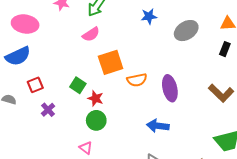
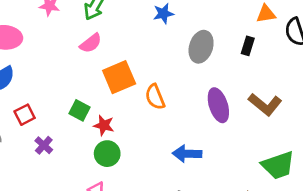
gray ellipse: (186, 31) -> (201, 47), moved, turned -35
black rectangle: (225, 49) -> (248, 46), moved
orange semicircle: (137, 80) -> (155, 97), turned 84
purple ellipse: (170, 88) -> (218, 105), moved

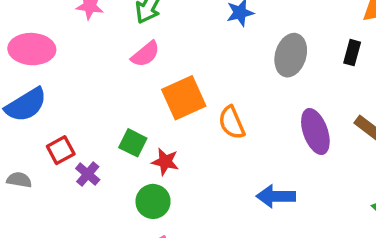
purple cross: (44, 145) -> (88, 174), moved
green circle: (107, 154) -> (153, 201), moved

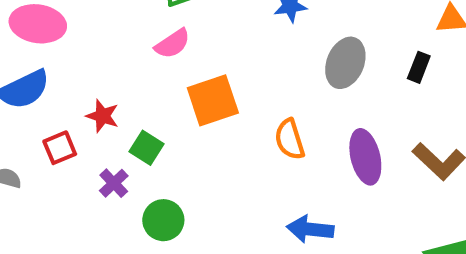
orange semicircle: (232, 123) -> (290, 139), moved
red star: (165, 162) -> (103, 116), moved
purple cross: (88, 174) -> (114, 183), moved

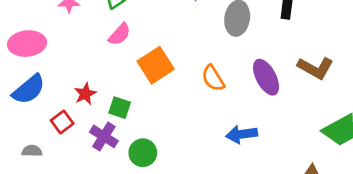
red star: (103, 116) -> (85, 94), turned -30
purple cross: (114, 183) -> (104, 136), size x1.4

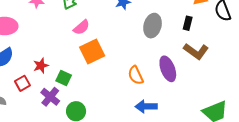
pink semicircle: (119, 34) -> (81, 27), moved
brown L-shape: (315, 68) -> (196, 51), moved
orange semicircle: (213, 78) -> (136, 75), moved

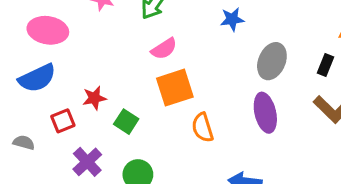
purple ellipse: (168, 69) -> (265, 113), moved
orange semicircle: (136, 75) -> (203, 128), moved
purple cross: (50, 97) -> (87, 162), moved

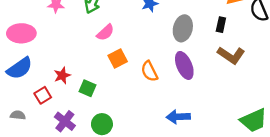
orange square: (175, 88) -> (118, 59), size x0.7
orange semicircle: (203, 128) -> (149, 71), moved

